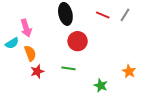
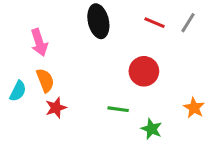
red circle: (78, 41) -> (144, 71), moved
cyan semicircle: (12, 43) -> (18, 91), moved, turned -32
green line: (68, 68) -> (118, 109), moved

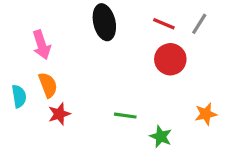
red circle: (144, 71) -> (170, 59), moved
cyan semicircle: (18, 91) -> (19, 96), turned -35
orange star: (194, 108) -> (206, 114), turned 30

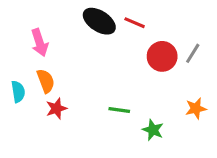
black ellipse: (104, 22) -> (99, 21), turned -44
red line: (164, 24) -> (135, 23), moved
gray line: (199, 24) -> (193, 53), moved

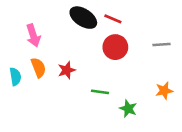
gray line: (193, 53) -> (162, 45), turned 54
red circle: (162, 56) -> (115, 47), moved
red star: (56, 108) -> (67, 70), moved

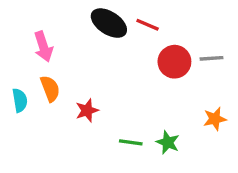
red circle: (115, 47) -> (174, 62), moved
red star: (67, 70) -> (87, 110), moved
green line: (100, 92) -> (131, 142), moved

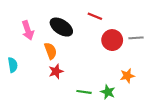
black ellipse: (109, 23) -> (61, 27), moved
orange semicircle: (50, 89) -> (51, 51), moved
orange star: (215, 119) -> (127, 76), moved

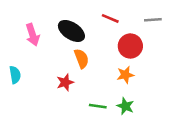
gray line: (136, 38) -> (153, 20), moved
orange semicircle: (51, 51) -> (81, 59), moved
orange star: (127, 76) -> (125, 75), moved

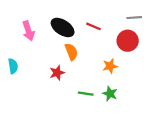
red line: (110, 18) -> (93, 26), moved
red circle: (130, 46) -> (128, 41), moved

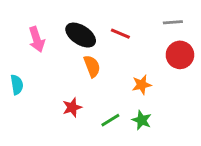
red circle: (128, 41) -> (180, 55), moved
red star: (57, 73) -> (72, 107), moved
green line: (86, 94) -> (110, 120), turned -40

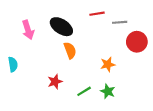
gray line: (173, 22) -> (120, 22), moved
red line: (120, 34) -> (97, 14), moved, turned -32

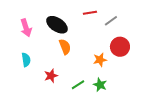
gray line: (120, 22) -> (111, 21), turned -32
red circle: (137, 42) -> (120, 47), moved
cyan semicircle: (13, 64) -> (26, 60), moved

